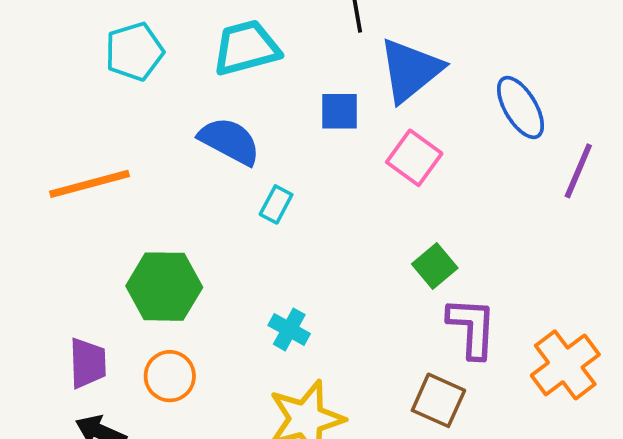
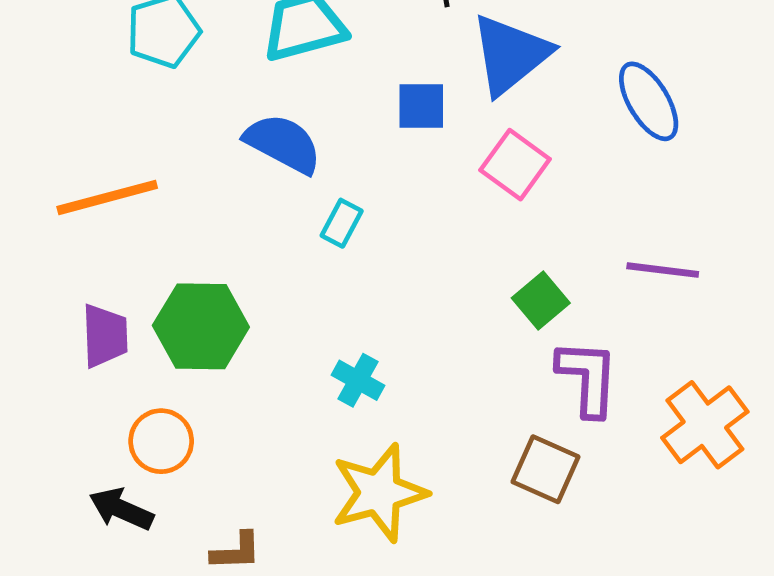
purple line: (578, 171) -> (663, 270), moved, turned 74
purple trapezoid: (88, 363) -> (105, 336), moved
orange circle: (170, 376) -> (161, 441), moved

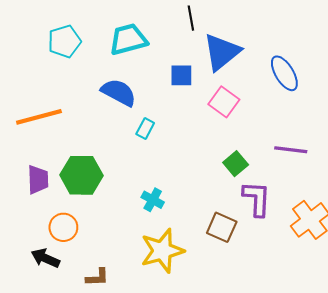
brown square: (545, 469) -> (222, 227), moved

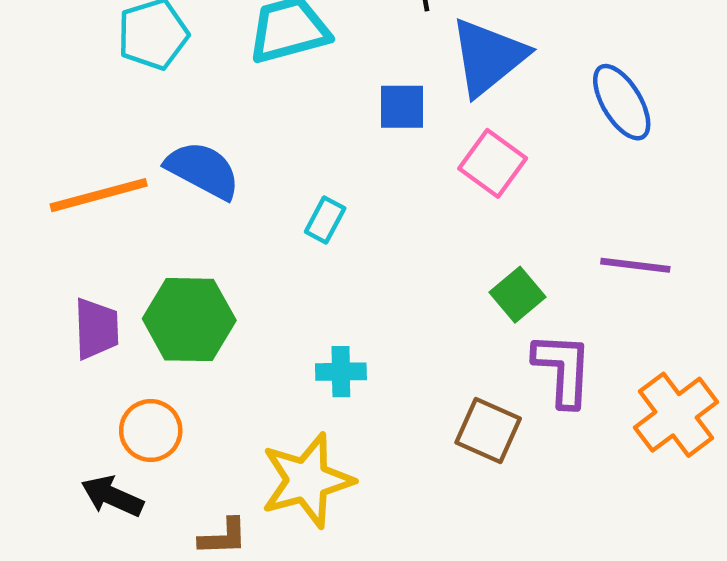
blue semicircle: (119, 92) -> (203, 170), moved
cyan cross: (153, 200) -> (341, 372), turned -30
yellow star: (162, 251) -> (307, 480), moved

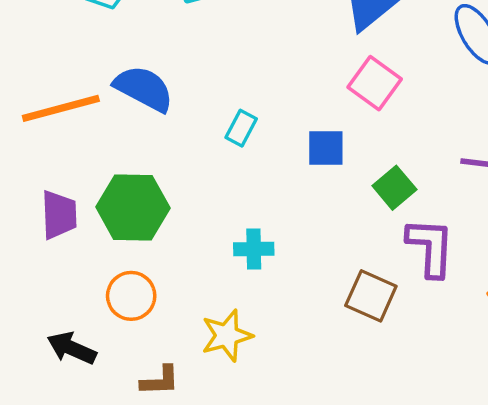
blue square: (402, 107) -> (326, 148), moved
orange circle: (151, 431) -> (131, 296), moved
yellow star: (307, 480) -> (227, 336), size x0.7

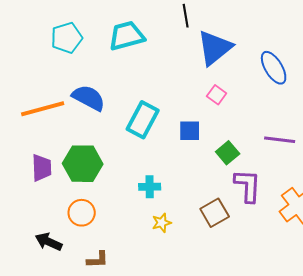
pink square: (375, 83) -> (217, 95), size x0.7
cyan rectangle: (241, 128) -> (143, 120), size x1.8
brown square: (371, 296) -> (215, 213), turned 36
yellow star: (227, 336) -> (162, 223), moved, size x0.7

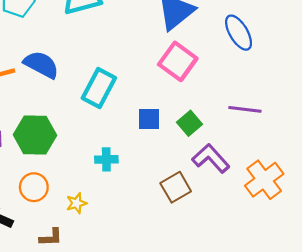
pink square: (217, 95) -> (178, 61), size x1.8
blue square: (190, 131) -> (149, 119), moved
purple L-shape: (248, 186) -> (211, 158), turned -45
yellow star: (162, 223) -> (76, 203), moved

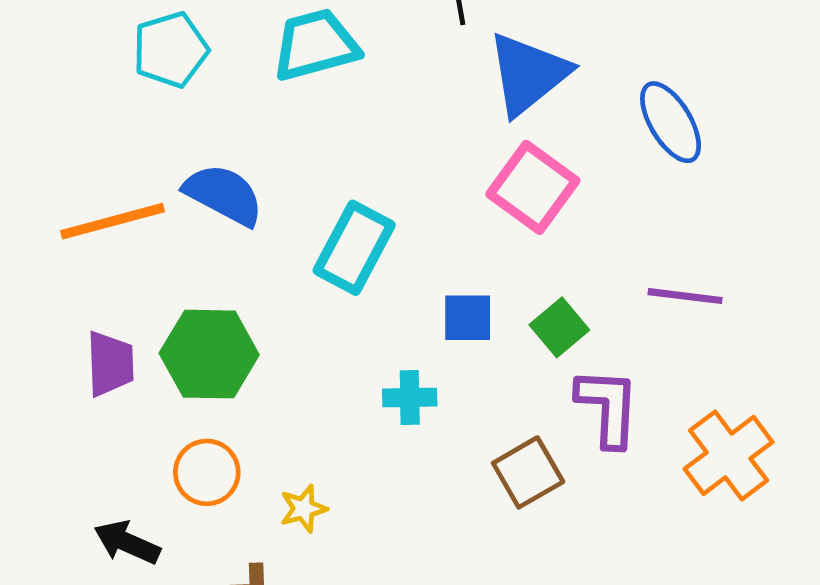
purple L-shape: (211, 158) -> (608, 407), turned 45
cyan cross: (106, 159) -> (410, 398), moved

